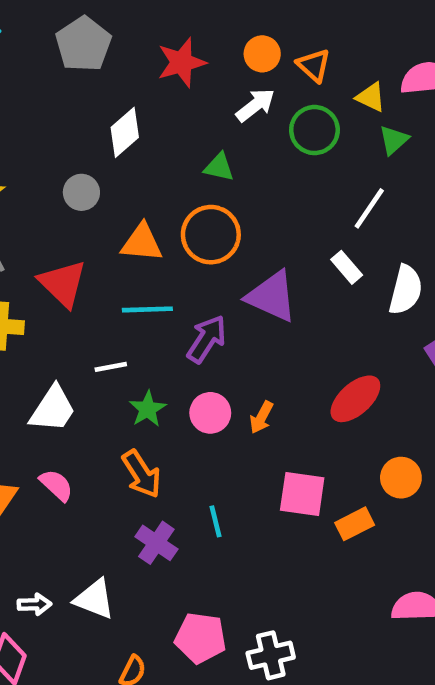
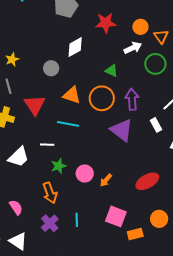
purple arrow: (207, 339) -> (132, 99), moved, turned -50
pink semicircle: (56, 485) -> (16, 207), moved

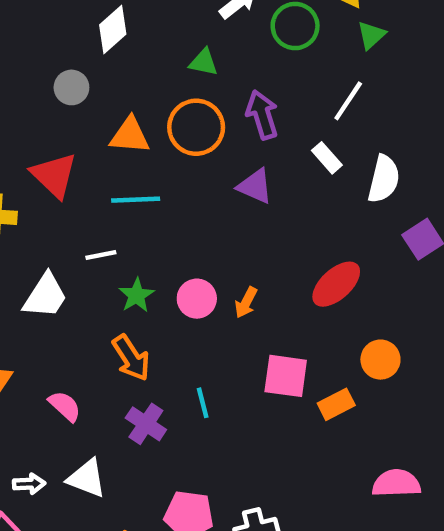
purple triangle: (122, 130) -> (255, 186), size x0.7

